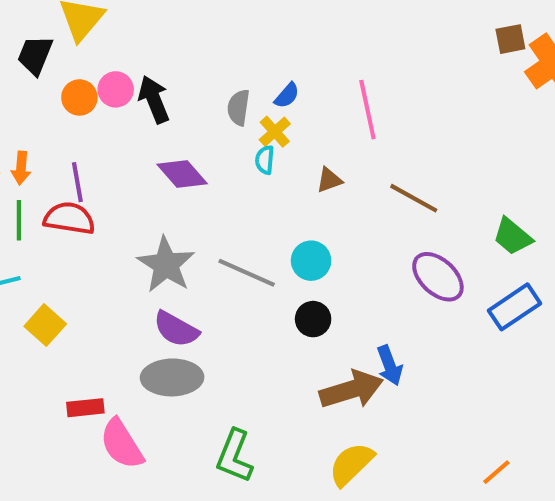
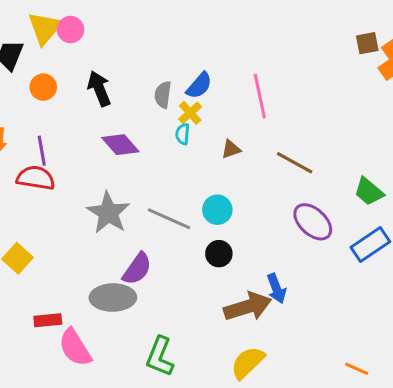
pink circle: (116, 89) -> (70, 30), moved
blue semicircle: (287, 95) -> (199, 86), size x1.4
purple semicircle: (176, 329) -> (137, 269), moved, turned -84
orange line: (496, 472) -> (357, 369), turned 65

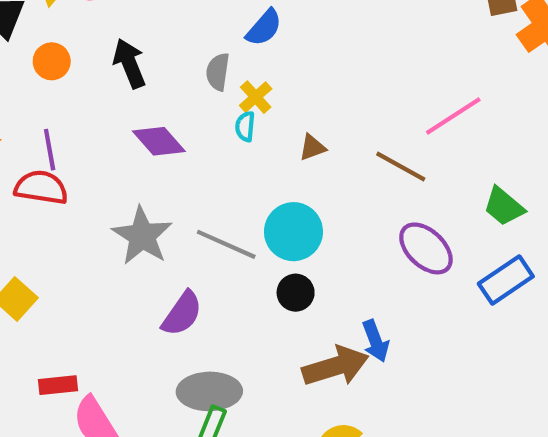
blue semicircle: (199, 86) -> (264, 28), moved
pink line: (260, 96) -> (453, 116), moved, turned 69
cyan circle: (217, 210) -> (293, 232), size x1.4
gray ellipse: (113, 298) -> (209, 391), moved

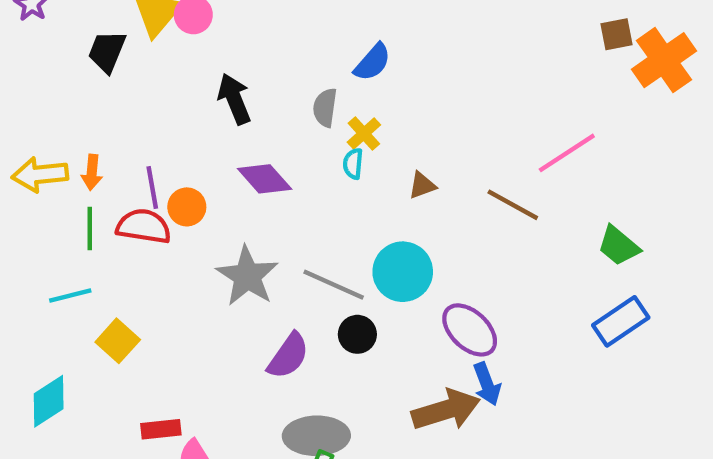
orange circle: (52, 61) -> (187, 207), moved
purple ellipse: (426, 248) -> (470, 330), moved
black circle: (296, 293) -> (357, 334), moved

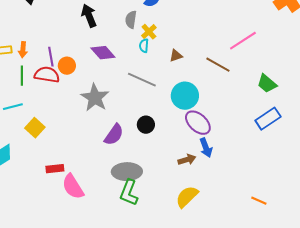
cyan circle: (403, 272) -> (185, 96), moved
gray line: (334, 285) -> (142, 80), moved
brown arrow: (446, 410) -> (187, 160), size x0.6

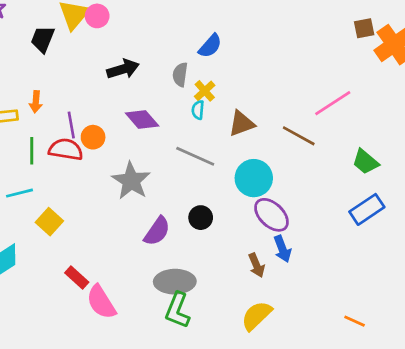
black arrow: (89, 16) -> (123, 69), turned 95
orange arrow: (23, 50) -> (36, 102), moved
brown triangle: (176, 56) -> (242, 124), size x1.5
brown arrow: (187, 160) -> (257, 265), turned 84
red rectangle: (55, 169) -> (77, 278), turned 48

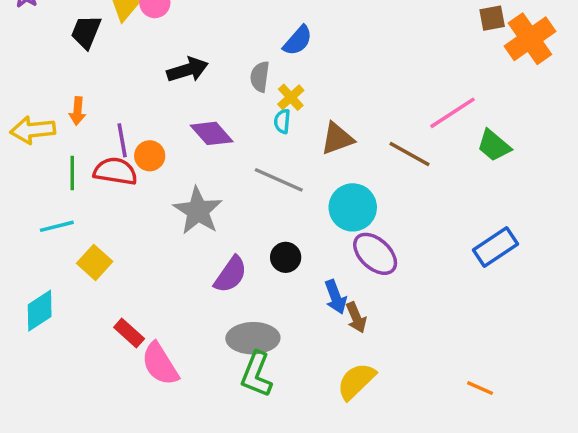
green trapezoid: (365, 162) -> (494, 145), moved
blue arrow: (282, 249) -> (336, 297), moved

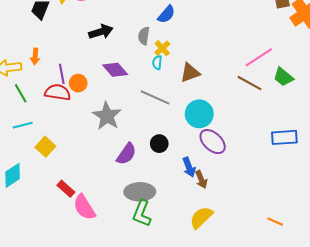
brown line: (410, 154) -> (250, 83), moved
green line: (72, 173) -> (21, 93), moved, turned -30
blue rectangle: (496, 247) -> (284, 137), turned 30

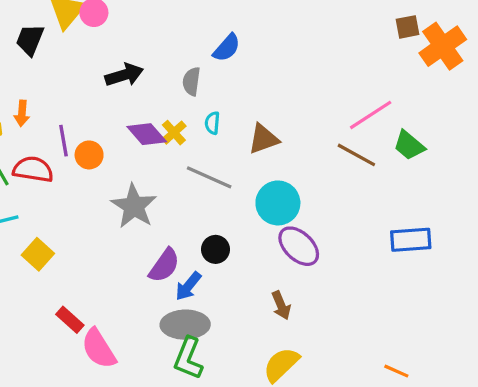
yellow cross: (162, 48) -> (174, 133), moved
red semicircle: (58, 92) -> (33, 169), moved
blue arrow: (189, 167) -> (188, 286), moved, turned 60

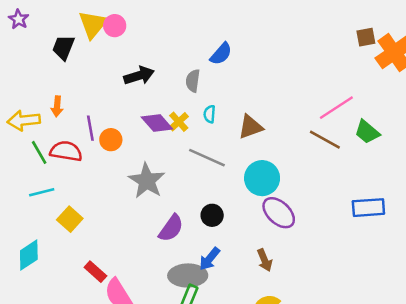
blue arrow: (188, 286) -> (209, 259), moved

